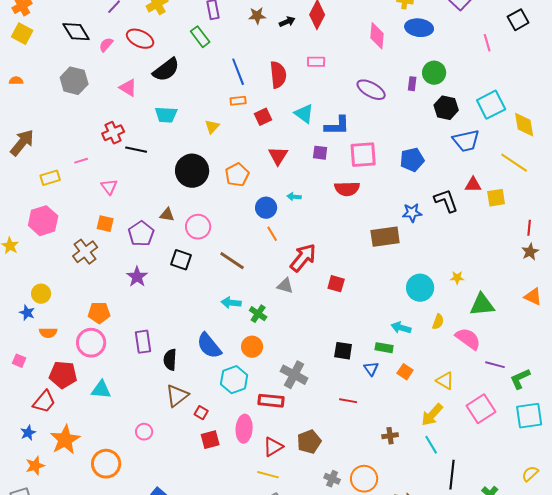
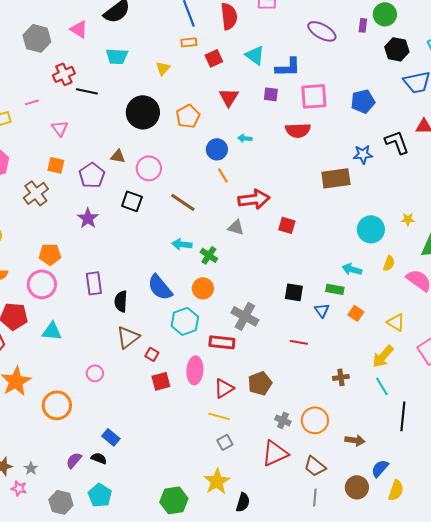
gray hexagon: (74, 81) -> (37, 38), moved
red arrow: (303, 258) -> (254, 199), turned 44

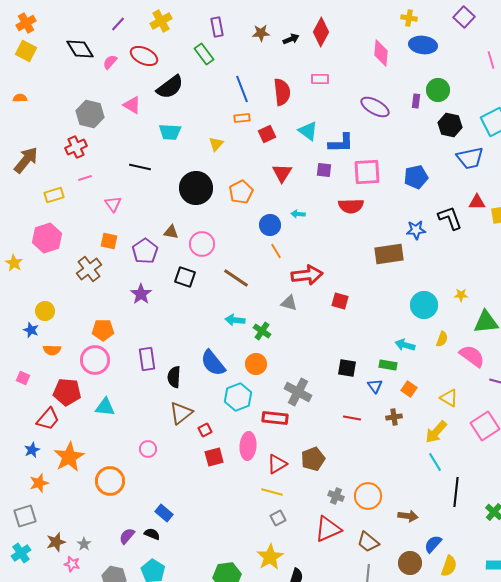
red cross: (64, 74) -> (76, 147), moved
red square: (152, 354) -> (205, 430), turned 32
brown cross: (341, 377) -> (394, 417), moved

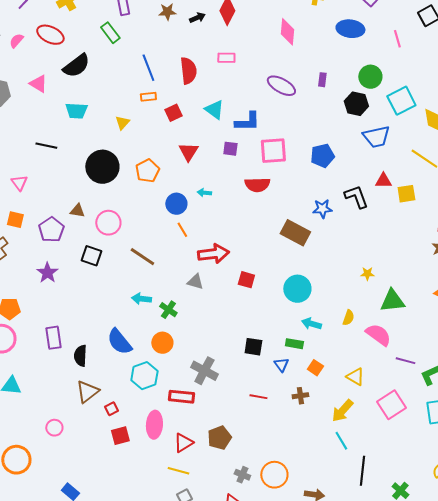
blue ellipse: (423, 45) -> (350, 29), moved
green circle: (438, 90) -> (370, 77), moved
brown rectangle: (389, 254) -> (295, 233), turned 36
cyan circle: (424, 305) -> (297, 289), moved

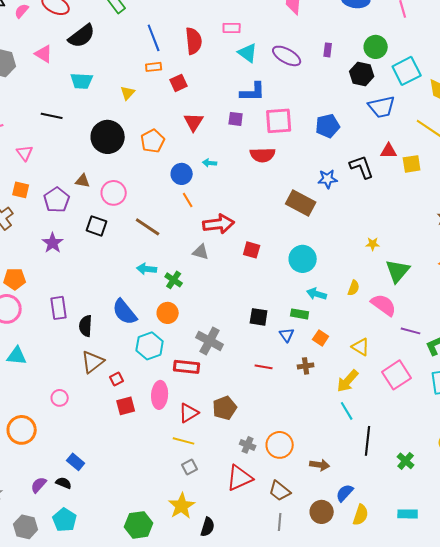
cyan triangle: (214, 110) -> (248, 53), moved
green triangle: (392, 301) -> (398, 271), turned -44

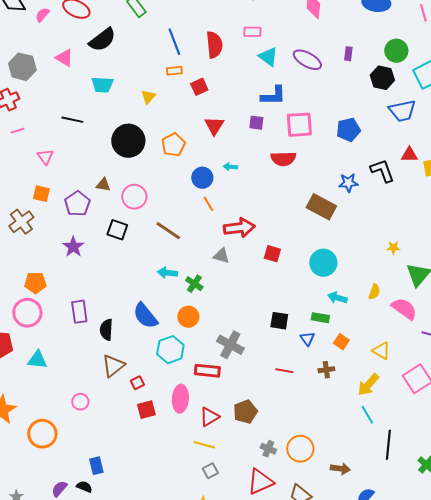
blue rectangle: (76, 462) -> (96, 466), turned 36

